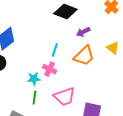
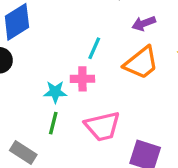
pink cross: (49, 69) -> (82, 79), turned -32

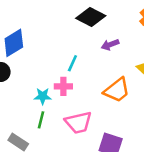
orange trapezoid: (141, 63) -> (117, 90), moved

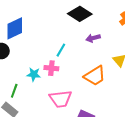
green line: (41, 120) -> (14, 91), moved

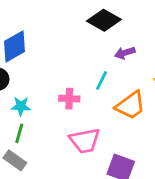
cyan line: (61, 50) -> (102, 81), moved
cyan star: (34, 74) -> (21, 106), moved

